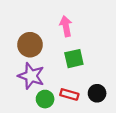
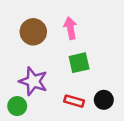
brown circle: (30, 45) -> (33, 32), moved
green circle: (45, 99) -> (17, 106), moved

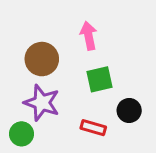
brown circle: (33, 32) -> (42, 59), moved
black circle: (104, 100) -> (129, 110), moved

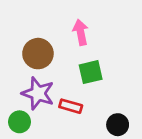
black circle: (129, 110) -> (118, 125), moved
red rectangle: (93, 128) -> (71, 106), moved

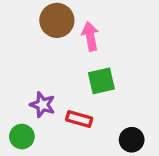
brown circle: (38, 54) -> (57, 20), moved
purple star: (38, 93) -> (43, 105), size x0.7

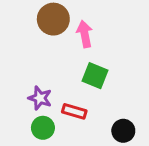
green square: (101, 81) -> (95, 76), turned 35
green circle: (22, 137) -> (43, 128), moved

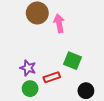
green square: (95, 76) -> (72, 61), moved
red rectangle: (74, 111) -> (52, 77), turned -35

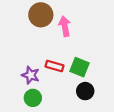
red rectangle: (52, 77) -> (54, 66), moved, turned 35
black circle: (86, 91) -> (85, 91), moved

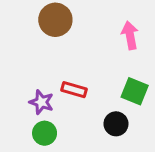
pink arrow: (65, 26) -> (130, 35), moved
green square: (80, 67) -> (135, 91), moved

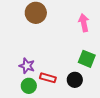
red rectangle: (74, 90) -> (48, 78), moved

